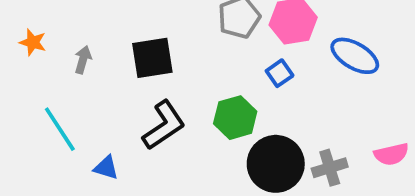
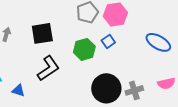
blue ellipse: (355, 56) -> (158, 42), moved
green hexagon: (235, 118) -> (84, 49), moved

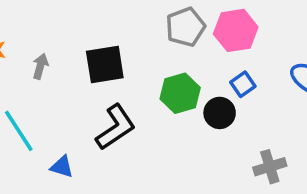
blue square: (108, 41) -> (243, 84), moved
black circle: (106, 88) -> (220, 113), moved, size x0.6

